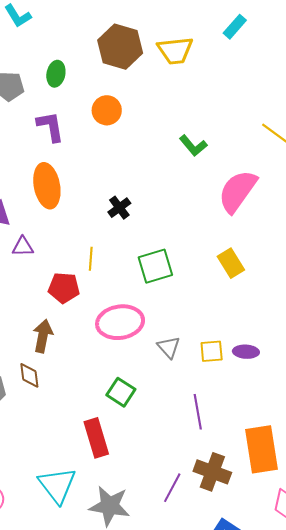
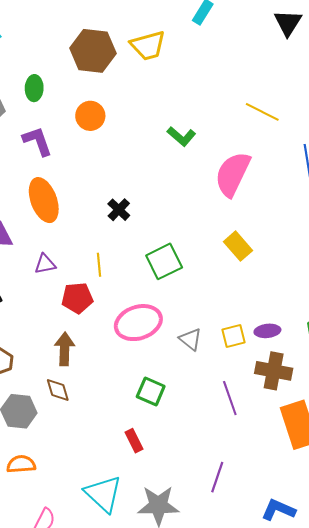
purple triangle: (23, 247) -> (45, 264), moved
red rectangle: (96, 438) -> (134, 441), size x0.6
brown cross: (212, 472) -> (274, 371), moved

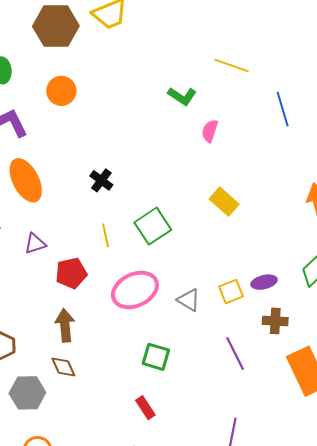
green L-shape: (181, 136) -> (182, 96), moved
pink semicircle: (233, 174) -> (210, 131), size x0.5
yellow line: (99, 265) -> (106, 235), moved
brown cross: (274, 371) -> (275, 321), size x0.7

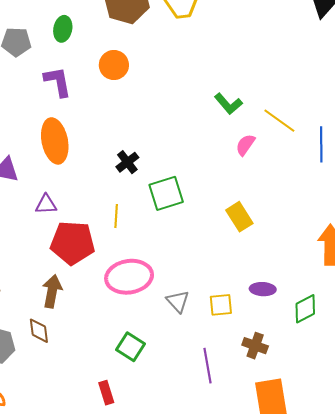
yellow line: (231, 65) -> (279, 121), moved
green square: (153, 226) -> (166, 193), moved
red pentagon: (71, 273) -> (73, 243), size x1.4
purple ellipse: (264, 282) -> (263, 289), moved

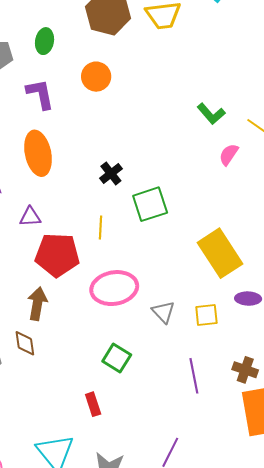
yellow rectangle: (239, 217) -> (220, 253), moved, size x1.6
brown cross: (255, 346) -> (245, 370), moved

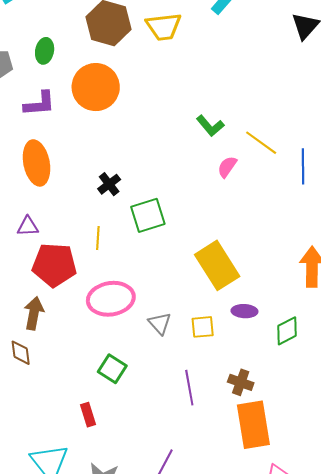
orange circle: (96, 77) -> (96, 87), size x1.6
purple L-shape: (40, 94) -> (39, 104), turned 96

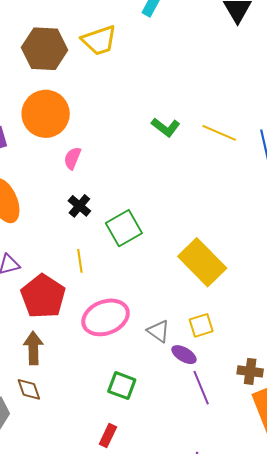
pink semicircle: (227, 167) -> (72, 158), moved
red pentagon: (54, 265) -> (43, 296), turned -30
purple ellipse: (244, 311) -> (184, 355), moved, turned 40
red rectangle: (88, 415) -> (108, 436), turned 55

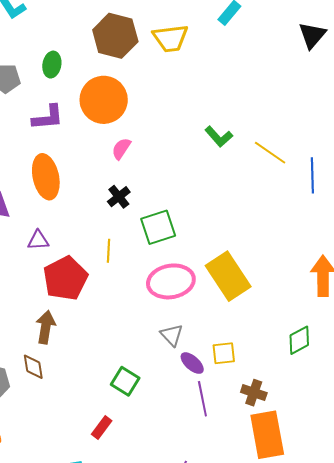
pink ellipse: (106, 317) -> (171, 281), moved
yellow square: (201, 325) -> (224, 353), moved

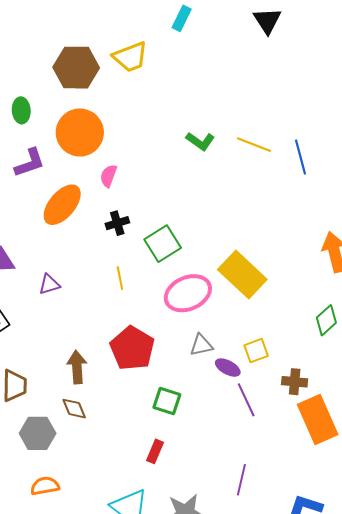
orange ellipse: (46, 177) -> (62, 205), moved, turned 66
black cross: (119, 197) -> (117, 223), turned 35
red pentagon: (65, 278) -> (132, 348), moved
gray triangle: (172, 335) -> (201, 345), turned -45

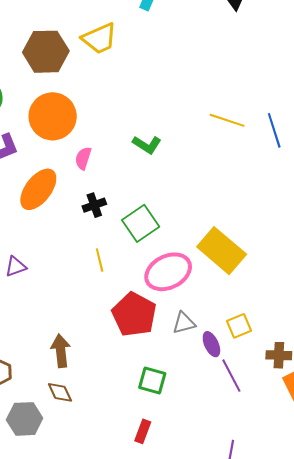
green L-shape: (200, 141) -> (147, 145), moved
purple triangle: (49, 284) -> (16, 267), moved
red pentagon: (132, 348) -> (134, 314), moved
purple ellipse: (228, 368) -> (211, 344), turned 40

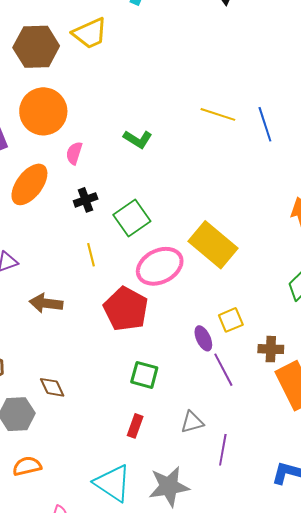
gray triangle: (184, 323) -> (192, 422), moved
brown arrow: (61, 351) -> (46, 303), moved, turned -76

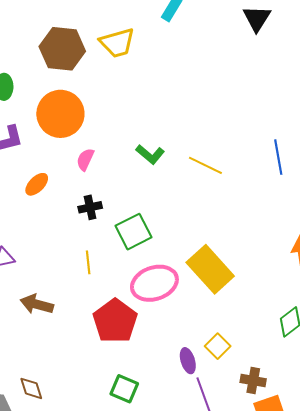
yellow line: (218, 114) -> (205, 165), moved
orange ellipse: (29, 184) -> (37, 184), size x0.6
yellow square: (231, 320) -> (218, 346), turned -30

